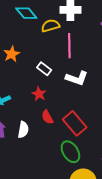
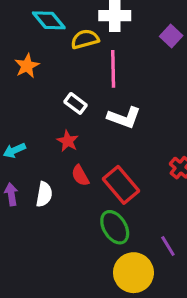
orange star: (12, 54) -> (27, 66), moved

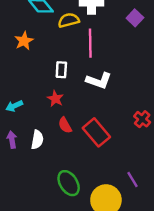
white rectangle: (76, 103) -> (61, 70), turned 56
green ellipse: (115, 227) -> (69, 183), moved

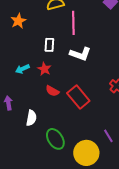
cyan arrow: (14, 106) -> (22, 69), moved
red semicircle: (65, 125) -> (52, 91), turned -32
white semicircle: (37, 140) -> (31, 118), moved

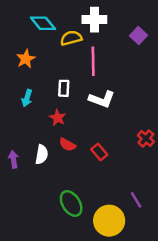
cyan arrow: (22, 69) -> (27, 98), moved, turned -48
red rectangle: (78, 97) -> (99, 152), size x0.6
white semicircle: (31, 118) -> (42, 154), moved

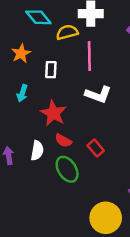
white rectangle: (64, 88) -> (51, 70), moved
red star: (58, 118) -> (53, 113), size x1.5
green ellipse: (71, 203) -> (67, 169), moved

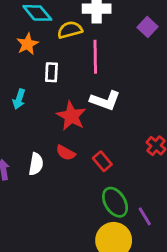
orange star: (21, 53) -> (27, 44), moved
red star: (53, 113) -> (71, 116), moved
green ellipse: (67, 169) -> (115, 202), moved

